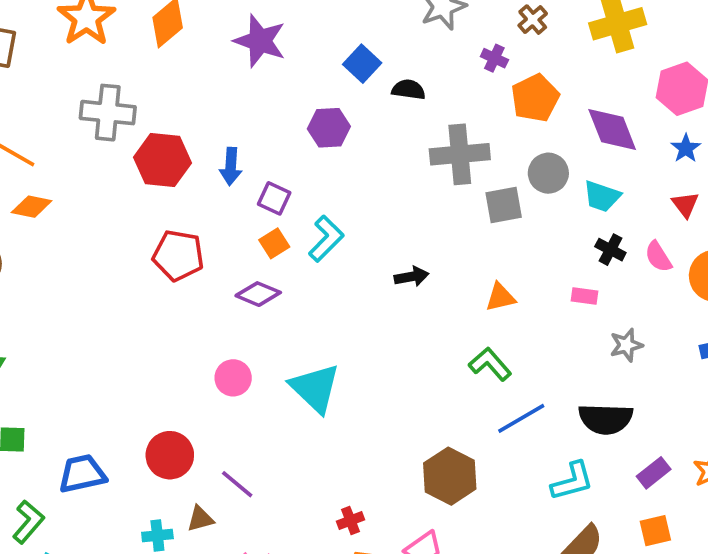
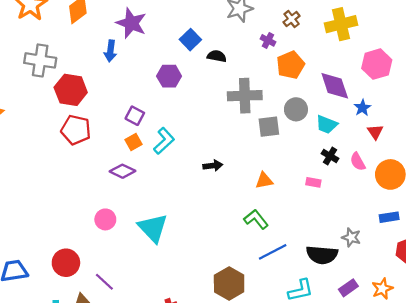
blue star: (686, 148) -> (362, 108), moved
blue arrow: (231, 166) -> (110, 51), moved
red pentagon: (178, 255) -> (76, 130), moved
gray star: (626, 345) -> (351, 237), moved, turned 30

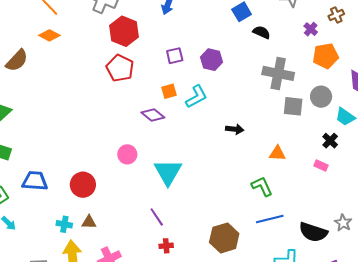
purple hexagon: (169, 76) -> (212, 60), moved
purple square: (135, 116) -> (175, 56), moved, turned 36
black cross: (330, 156) -> (330, 141), moved
purple line: (104, 282) -> (157, 217), moved

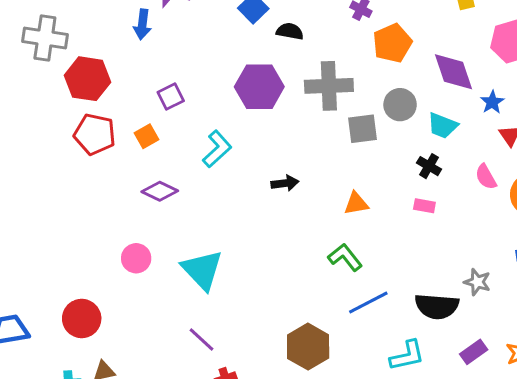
purple hexagon: (212, 60) -> (259, 87), moved, size x1.4
orange square: (169, 91) -> (146, 136), moved

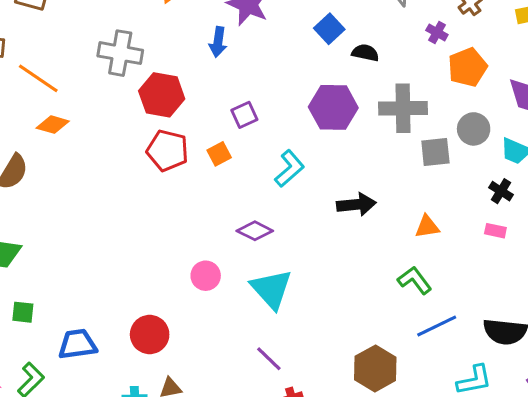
black arrow: (285, 183) -> (356, 204), size x1.4
purple diamond: (160, 191) -> (255, 231), moved

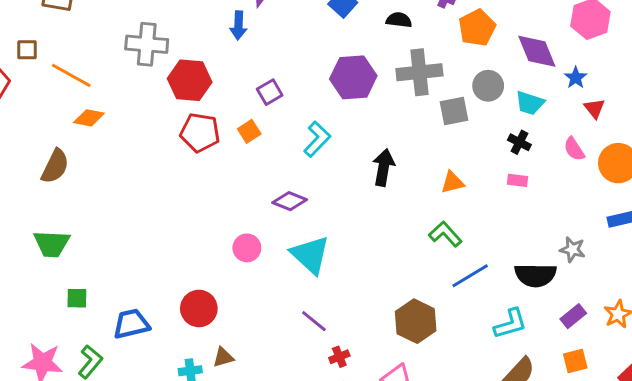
black semicircle: (365, 53) -> (399, 20), moved
black arrow: (356, 204) -> (384, 167), turned -69

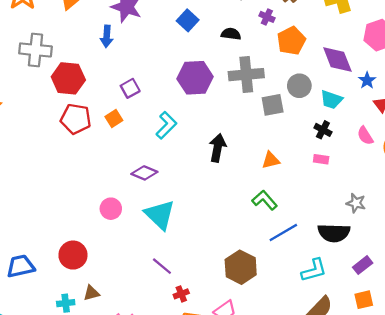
gray star: (572, 249) -> (356, 203), moved

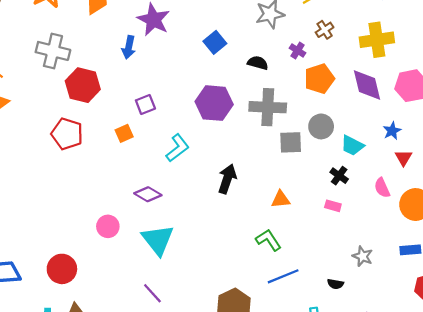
purple diamond: (337, 60) -> (367, 85), moved
red pentagon: (76, 119) -> (67, 134), moved
black semicircle: (334, 233) -> (335, 284), size x0.5

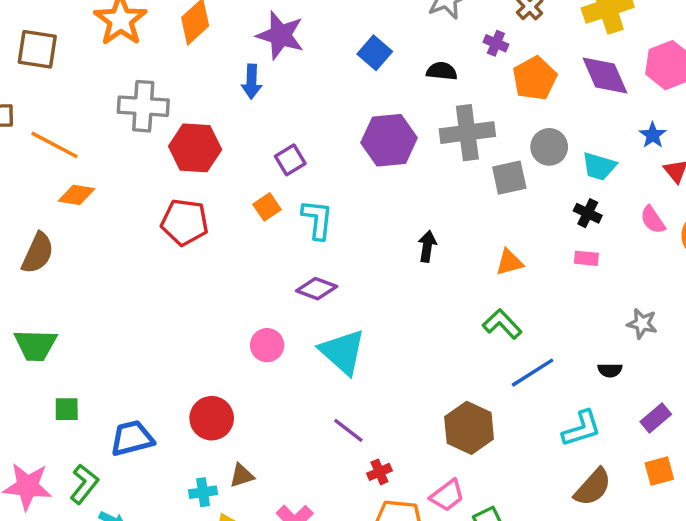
cyan L-shape: (178, 148) -> (317, 219), moved, turned -36
black arrow: (227, 179) -> (427, 246), size x0.7

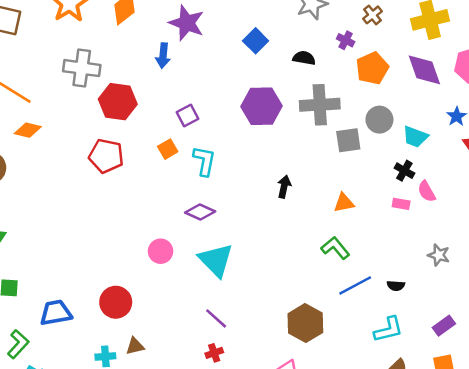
pink semicircle: (653, 220) -> (427, 191), moved
black semicircle: (610, 370) -> (396, 286), moved
red cross: (379, 472) -> (214, 353), moved

